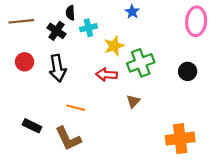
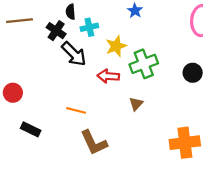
red circle: (25, 62) -> (13, 93), moved
black arrow: (58, 68) -> (74, 54), moved, turned -35
brown L-shape: (68, 139) -> (94, 143), moved

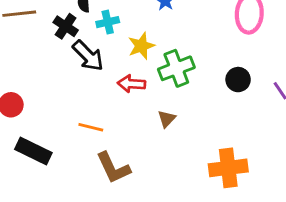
black rectangle: (31, 129) -> (33, 151), size x1.4

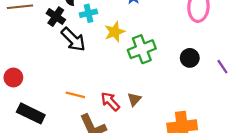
red arrow: (132, 84) -> (110, 101), moved, turned 42
brown triangle: (167, 119) -> (134, 99), moved

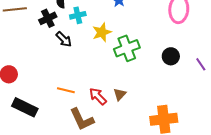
black cross: (56, 17) -> (48, 18), turned 30
black arrow: (73, 39) -> (64, 39), size x0.7

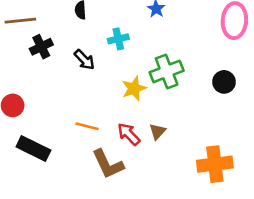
cyan cross: (78, 15) -> (118, 39), moved
black cross: (48, 18) -> (41, 47), moved
yellow star: (102, 32) -> (134, 88), moved

